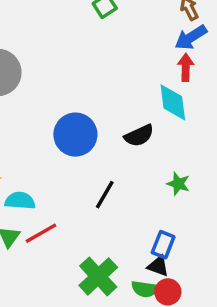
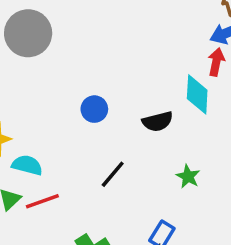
blue circle: (75, 135) -> (94, 109), size x0.6

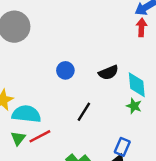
cyan diamond: (197, 94) -> (137, 85), moved
cyan semicircle: (27, 165) -> (26, 114), size x1.4

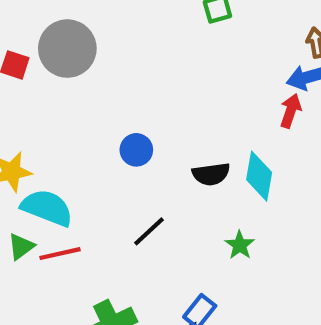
cyan diamond: (137, 85) -> (259, 176), moved

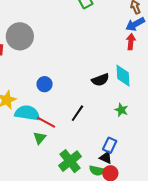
blue circle: (136, 150) -> (45, 84), moved
green triangle: (21, 246) -> (40, 138), moved
red line: (60, 254) -> (46, 122), moved, turned 54

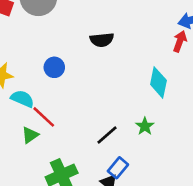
black semicircle: (100, 80) -> (102, 40), moved
cyan semicircle: (27, 113) -> (22, 99), size x0.7
black line: (77, 113) -> (107, 135), moved

